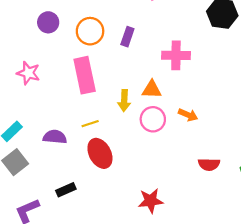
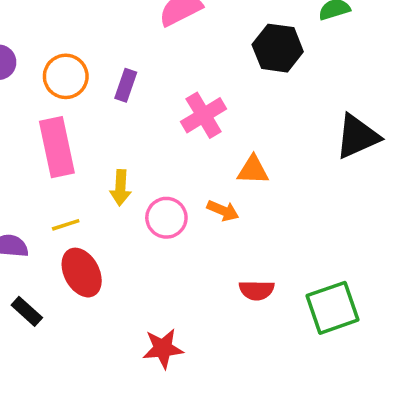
pink cross: (176, 55) -> (204, 115), turned -32
orange triangle: (152, 90) -> (253, 170), moved
black rectangle: (66, 190) -> (27, 311), moved, turned 66

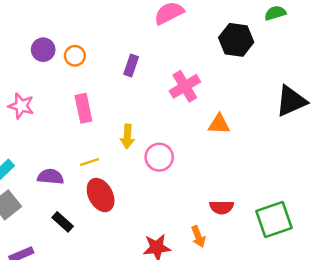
orange circle: (66, 76) -> (75, 56), moved, size x0.7
pink rectangle: (57, 147) -> (83, 108), size x0.7
orange arrow: (223, 211) -> (198, 237), moved, turned 45

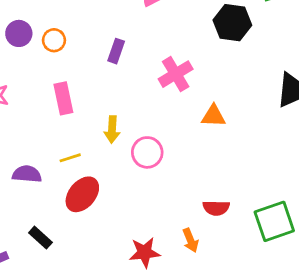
red ellipse: (101, 195) -> (82, 194), turned 68
black rectangle: (63, 222) -> (40, 238), moved

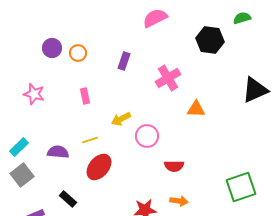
pink rectangle: (63, 98) -> (85, 96), size x0.7
yellow arrow: (112, 129) -> (121, 119), turned 60
red semicircle: (216, 208) -> (174, 166), moved
orange arrow: (190, 240) -> (179, 201), turned -60

